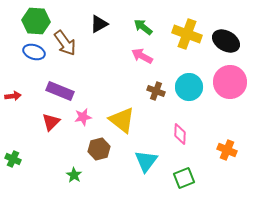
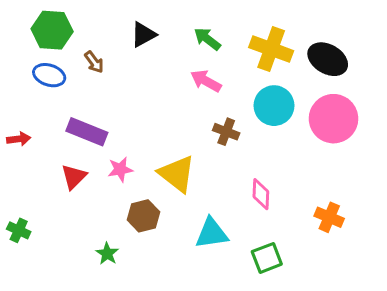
brown arrow: (65, 43) -> (94, 62), size x0.6
cyan circle: (189, 87) -> (274, 106), moved
cyan triangle: (146, 161) -> (212, 233), turned 45

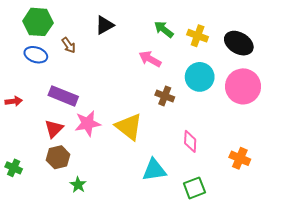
green arrow: (207, 39) -> (164, 29), moved
yellow cross: (271, 49) -> (198, 36), size x0.7
pink star: (120, 169) -> (88, 123), size x1.4
brown hexagon: (143, 216) -> (58, 157), moved

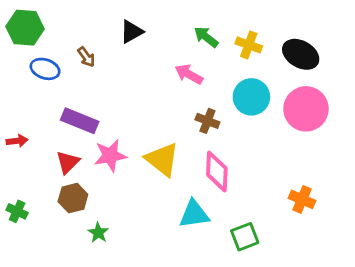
green hexagon: (38, 22) -> (25, 28), moved
red arrow: (14, 101) -> (17, 141), moved
pink diamond: (190, 141) -> (217, 171), moved, size x1.4

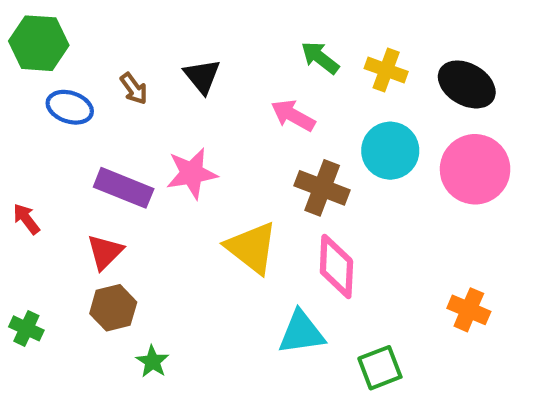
black triangle: (132, 32) -> (202, 76), moved, turned -40
brown cross: (207, 121) -> (322, 188), size x1.4
red arrow: (17, 141) -> (26, 219), turned -120
pink star: (110, 155) -> (192, 173), moved

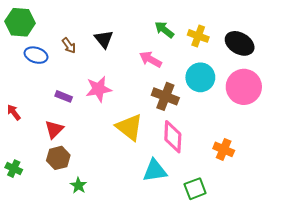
purple rectangle: (124, 188) -> (64, 96), size x0.6
orange cross: (469, 310) -> (224, 149), moved

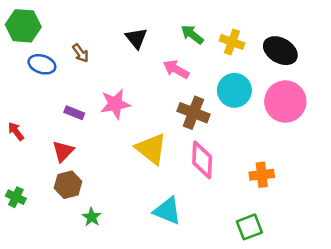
black triangle: (104, 39) -> (136, 38), moved
orange cross: (224, 149) -> (262, 175), turned -30
cyan triangle: (155, 171) -> (167, 211), moved, turned 30
green square: (195, 189) -> (249, 227), moved

